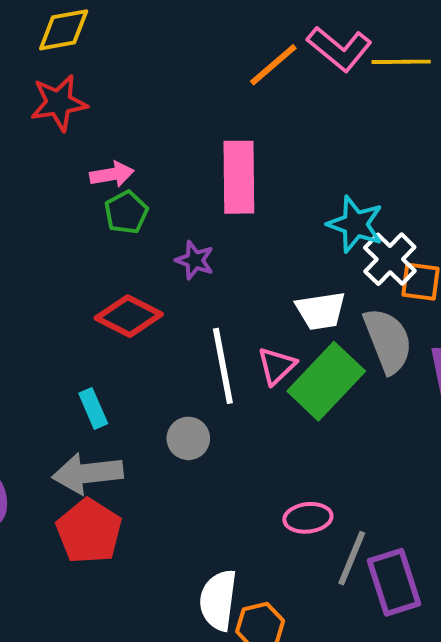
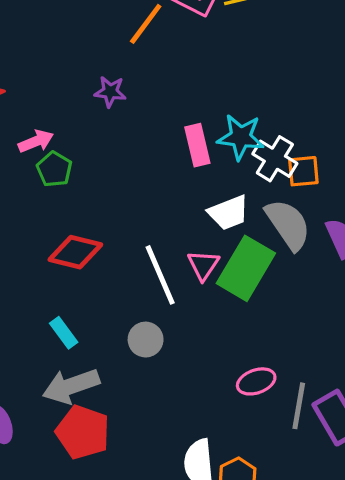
pink rectangle: (239, 177) -> (197, 145), moved, size x0.7
purple star: (195, 260) -> (110, 92), moved

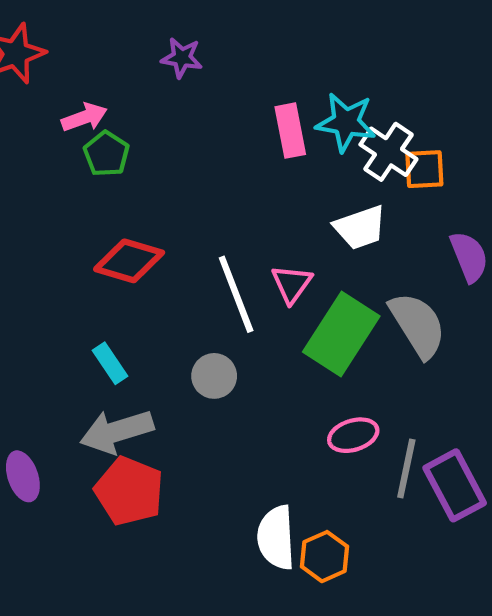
white trapezoid: (229, 213) -> (360, 228), moved
gray semicircle: (288, 224) -> (418, 325), moved
green rectangle: (246, 268) -> (341, 334), moved

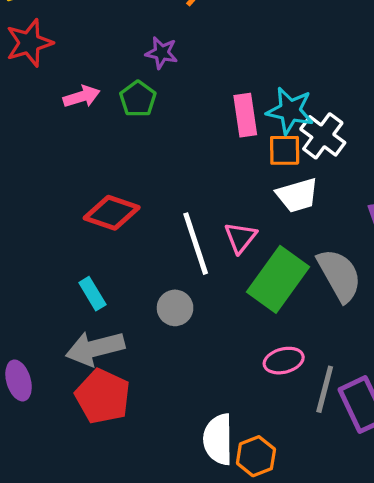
green pentagon: (106, 154) -> (138, 99), moved
orange square: (424, 169) -> (285, 150), moved

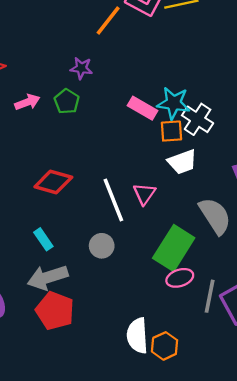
pink rectangle: (245, 115) -> (142, 108), turned -48
green rectangle: (278, 279) -> (174, 248), moved

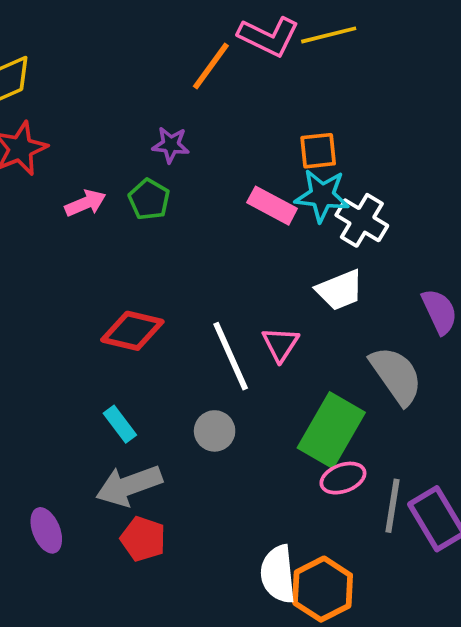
orange square: (171, 131) -> (318, 151), moved
red pentagon: (55, 311) -> (143, 539), size x0.7
orange hexagon: (165, 346) -> (323, 589), size x1.4

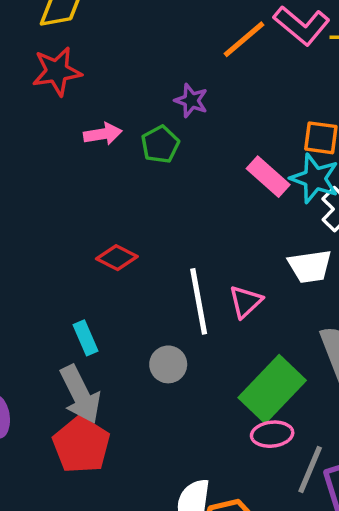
red diamond: (132, 331) -> (117, 258), size x0.7
gray arrow: (129, 485) -> (80, 394), turned -110
red pentagon: (143, 539) -> (81, 445), size x1.4

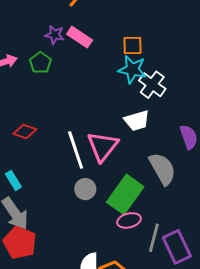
pink rectangle: (268, 177) -> (80, 37), moved
pink triangle: (246, 302) -> (103, 146), size x1.6
gray circle: (168, 364) -> (85, 189), moved

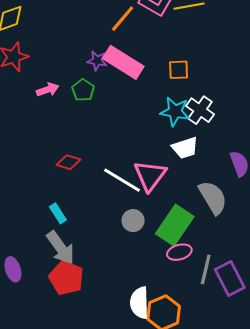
pink rectangle: (80, 37) -> (123, 62), size x1.5
cyan star: (132, 69) -> (175, 112), moved
white line: (76, 150) -> (122, 180), turned -39

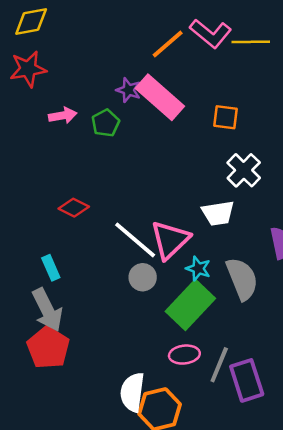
cyan star: (175, 112) -> (198, 269), moved, size x0.7
gray circle: (133, 221) -> (143, 277), moved
pink ellipse: (179, 252) -> (184, 355), moved

